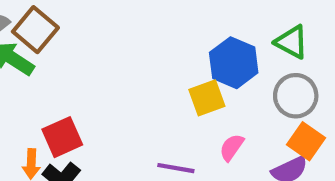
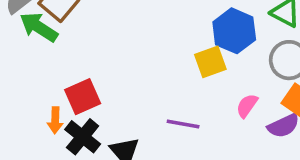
pink semicircle: (232, 147) -> (247, 106), moved

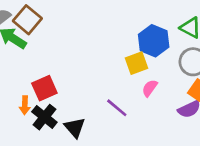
pink semicircle: (247, 106) -> (150, 88), moved
purple line: (183, 124) -> (117, 108), turned 30

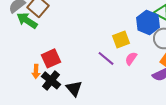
blue hexagon: (154, 41) -> (148, 22), moved
purple line: (117, 108) -> (106, 58), moved

